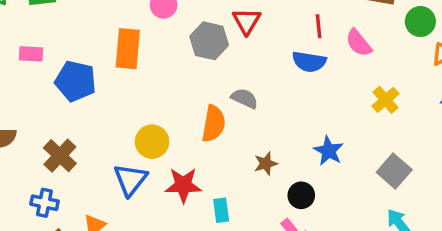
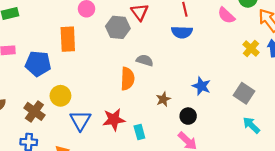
pink semicircle: (359, 43) -> (226, 15), moved
yellow cross: (386, 100) -> (251, 48), moved
yellow circle: (152, 142) -> (60, 96), moved

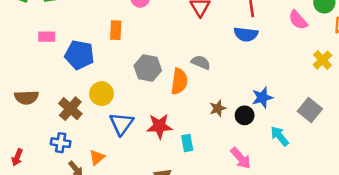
gray hexagon: (118, 27) -> (148, 68), moved
orange rectangle: (68, 39) -> (116, 30), size x0.7
blue star: (201, 86) -> (262, 97), turned 30
black circle: (188, 116) -> (245, 115), moved
cyan arrow: (251, 125) -> (280, 136), moved

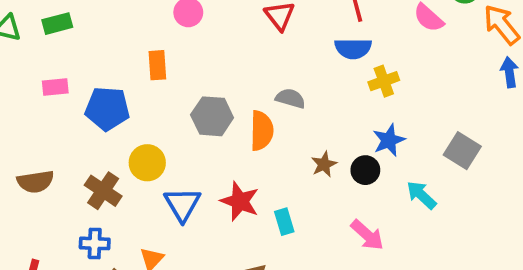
yellow cross: (322, 60) -> (384, 81), moved, turned 30
red star: (159, 126) -> (240, 201), turned 30

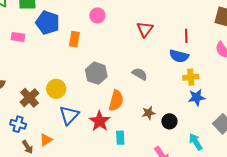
blue pentagon: (107, 109) -> (48, 23), moved
orange semicircle: (262, 131) -> (116, 101), moved
blue star: (389, 140) -> (197, 97), moved

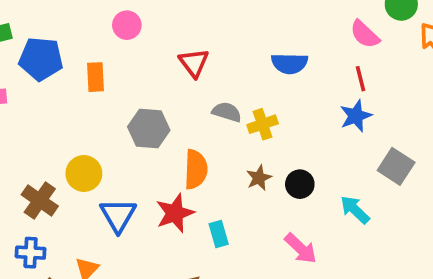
red triangle: (145, 29) -> (194, 63), moved
red line: (186, 36) -> (360, 79), moved
yellow cross: (191, 77) -> (263, 124), moved
blue star: (197, 97) -> (356, 116), moved
red star: (100, 121) -> (175, 213), turned 30

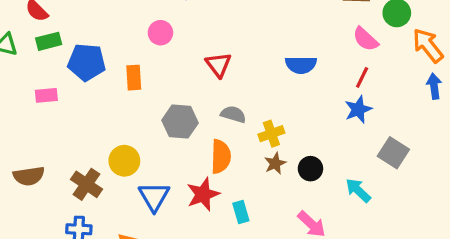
red line: (360, 79) -> (362, 77), turned 40
gray semicircle: (227, 112) -> (233, 114), moved
yellow cross: (263, 124) -> (271, 134), moved

